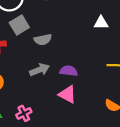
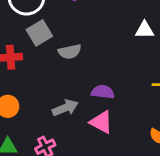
gray arrow: (39, 70) -> (65, 108), moved

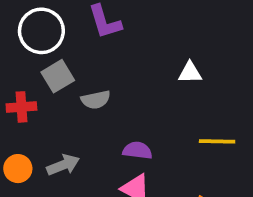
gray arrow: (65, 108) -> (63, 165), moved

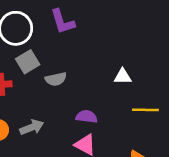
white triangle: (190, 73) -> (123, 76), moved

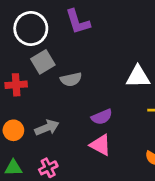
white triangle: (123, 76) -> (138, 77), size x1.4
purple semicircle: (87, 117) -> (102, 117), turned 150

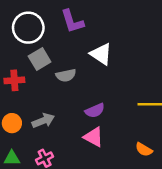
white triangle: (138, 77) -> (101, 54), moved, turned 35

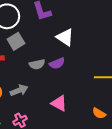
gray semicircle: (66, 75) -> (37, 64), moved
purple semicircle: (95, 111) -> (57, 63), moved

